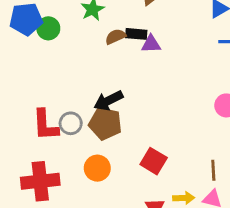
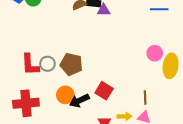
black arrow: (108, 101) -> (79, 101), moved

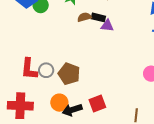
red square: (104, 91) -> (97, 103), turned 30

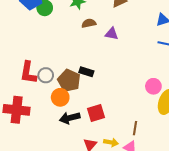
black rectangle: (98, 17) -> (86, 72), moved
orange circle: (59, 103) -> (60, 97), moved

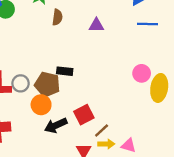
brown semicircle: (89, 23) -> (57, 17), turned 120
purple triangle: (112, 34) -> (96, 25), moved
brown line: (135, 128) -> (102, 130), moved, turned 48

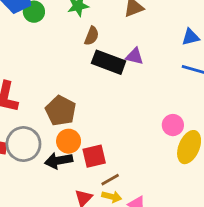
black rectangle: (65, 71) -> (109, 62), moved, size x1.6
gray circle: (21, 83) -> (23, 144), moved, size x1.6
orange circle: (41, 105) -> (69, 141), moved

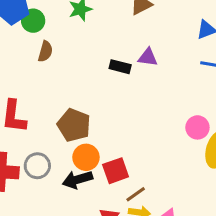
brown semicircle: (92, 36) -> (45, 51), moved
black rectangle: (109, 62) -> (120, 67), size x0.6
gray circle: (23, 144) -> (37, 166), size x0.7

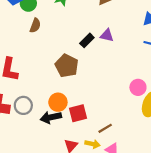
black rectangle: (120, 67) -> (87, 40), turned -64
brown pentagon: (74, 125) -> (67, 66), moved
brown line: (136, 194) -> (105, 128), moved

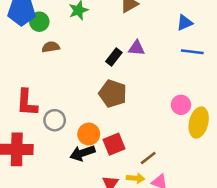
brown semicircle: (35, 25) -> (51, 47), turned -112
brown pentagon: (67, 66) -> (113, 94), moved
gray circle: (23, 105) -> (55, 120), moved

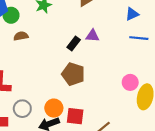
gray circle: (55, 120) -> (22, 109), moved
red square: (114, 144) -> (75, 116), turned 30

